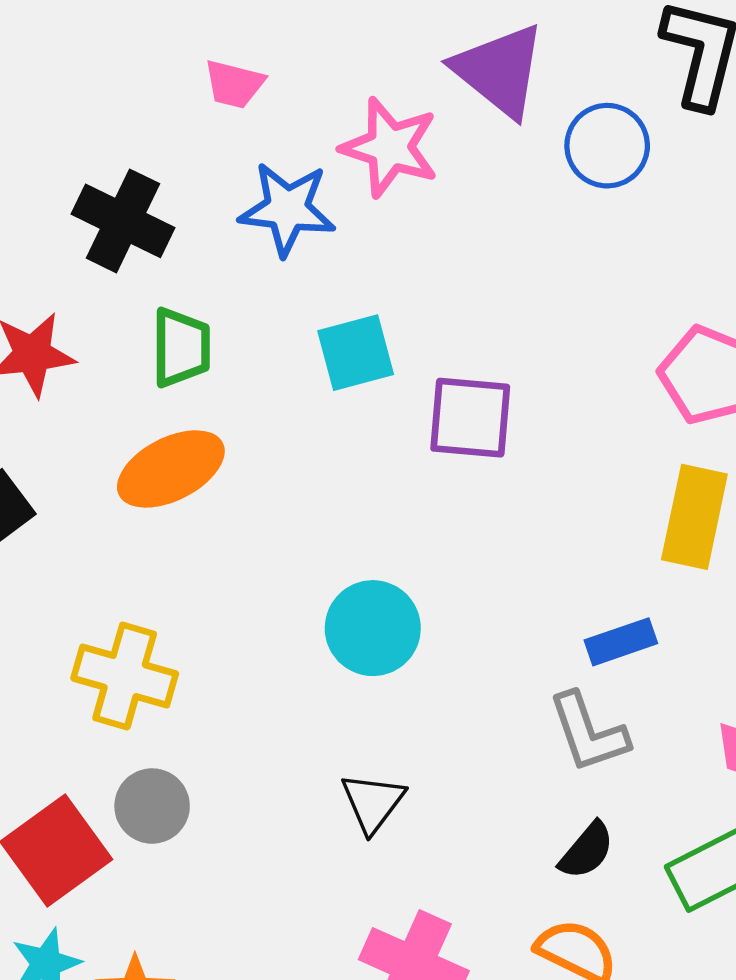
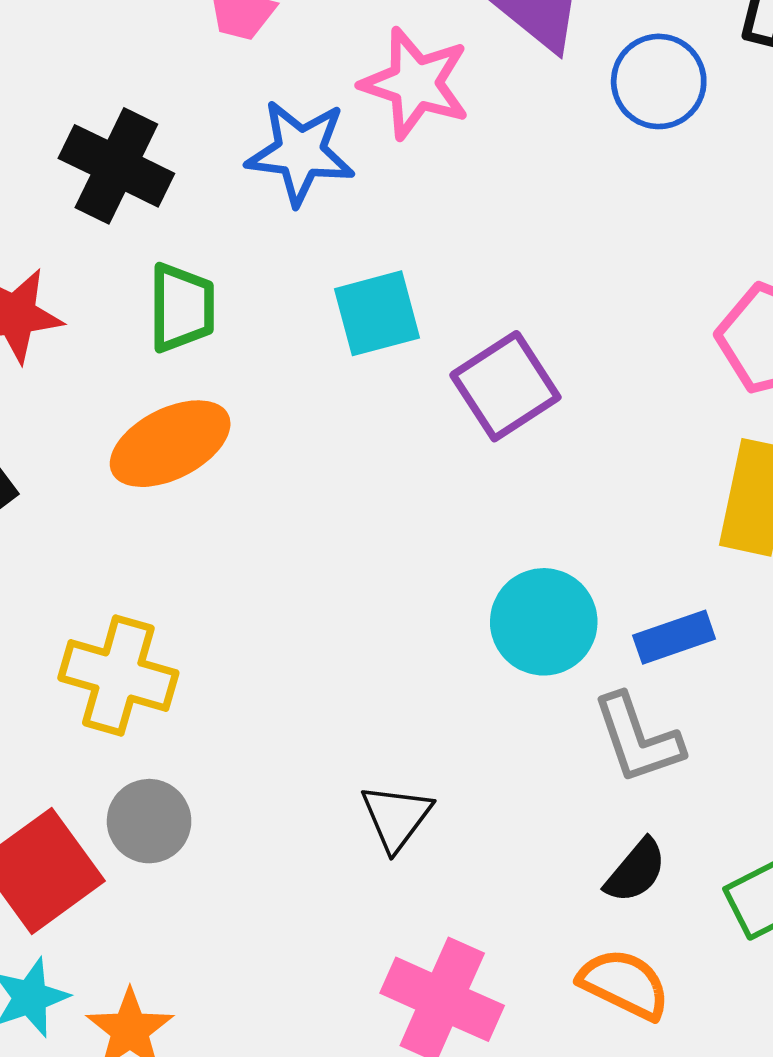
purple square: (470, 418) -> (505, 386), turned -38
cyan circle: (373, 628) -> (544, 622), moved

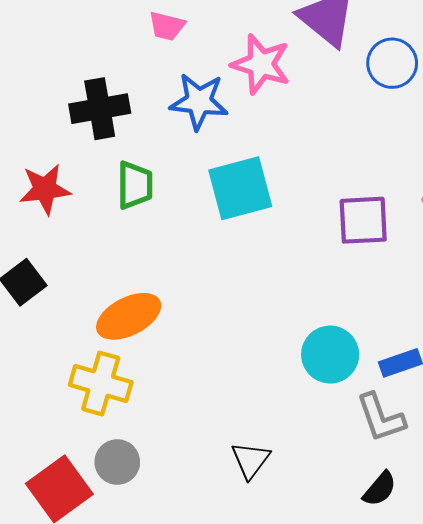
black cross: (116, 166) -> (100, 109), turned -36
cyan square: (377, 313) -> (240, 188), size x1.4
purple square: (505, 386) -> (363, 220), moved, turned 30
orange ellipse: (170, 444) -> (129, 316), moved

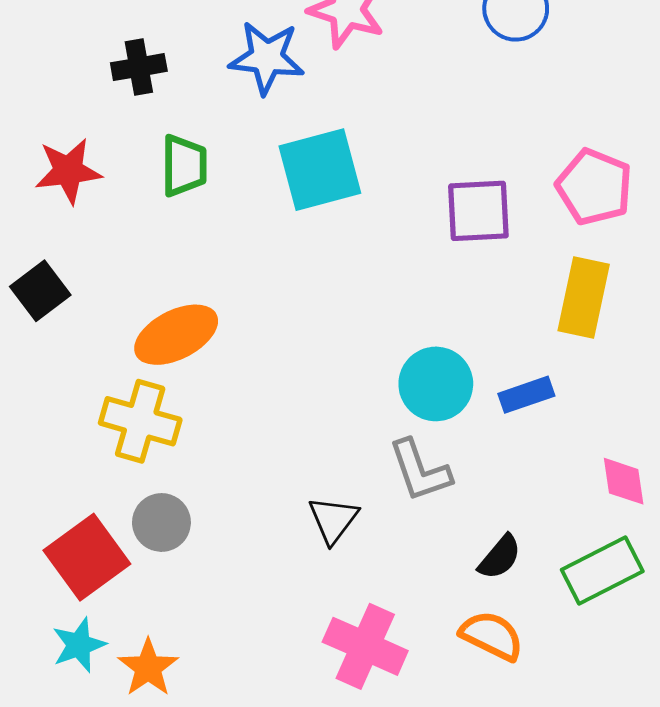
black cross: (100, 109) -> (139, 67), size x0.7
gray L-shape: (381, 418) -> (420, 471), moved

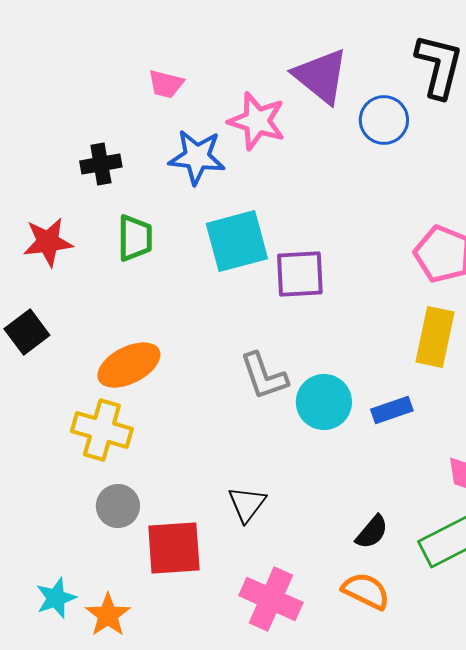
purple square: (478, 211) -> (300, 274), moved
gray L-shape: (420, 471) -> (264, 376), moved
red square: (87, 557) -> (174, 548), moved, turned 32

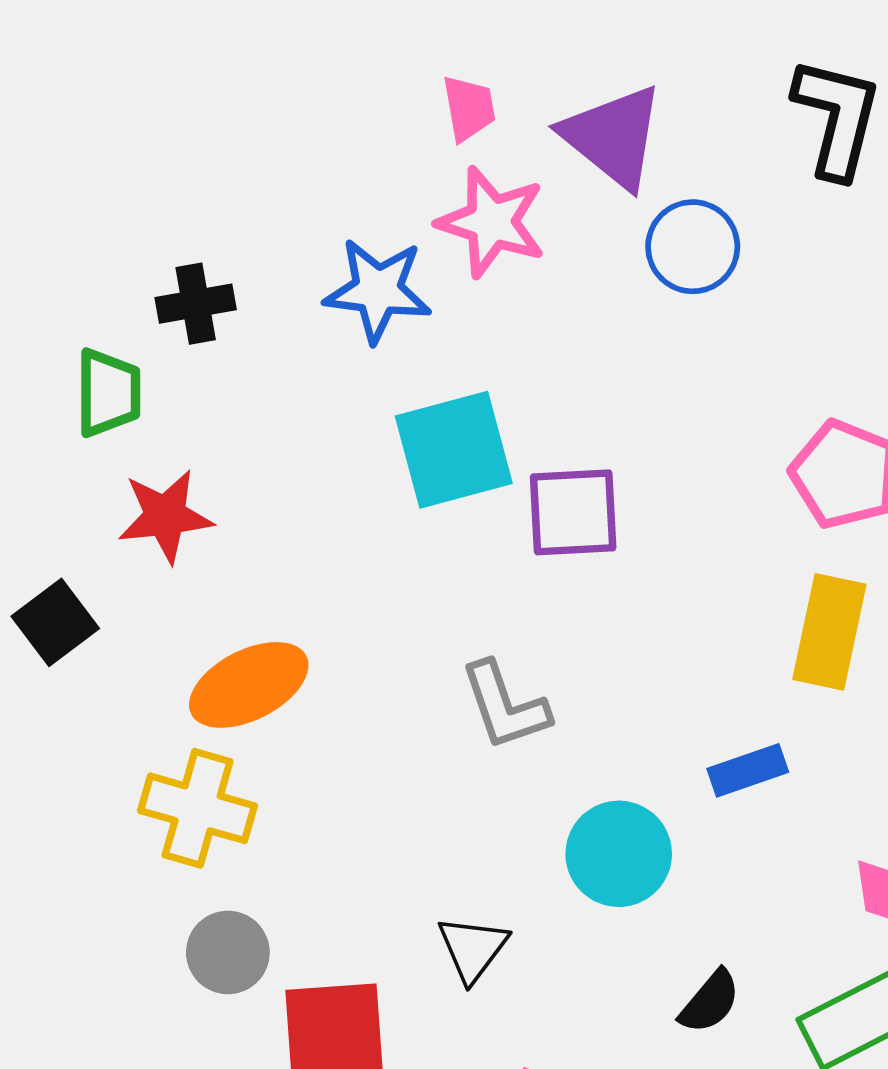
pink trapezoid: (166, 84) -> (469, 108), moved, turned -114
blue circle: (384, 120) -> (693, 247), moved
green trapezoid: (135, 238) -> (108, 393), moved
red star: (48, 242) -> (165, 516), moved
cyan circle: (324, 402) -> (619, 854), moved

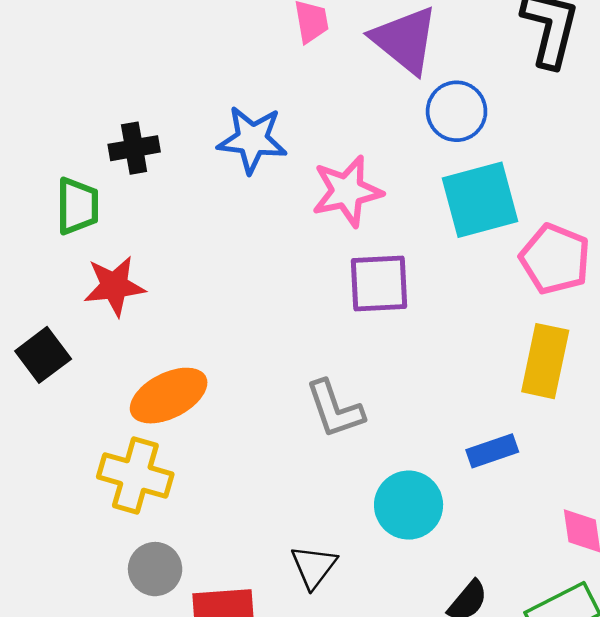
pink star: (492, 222) -> (347, 191), moved, turned -30
cyan square: (454, 450) -> (480, 200), moved

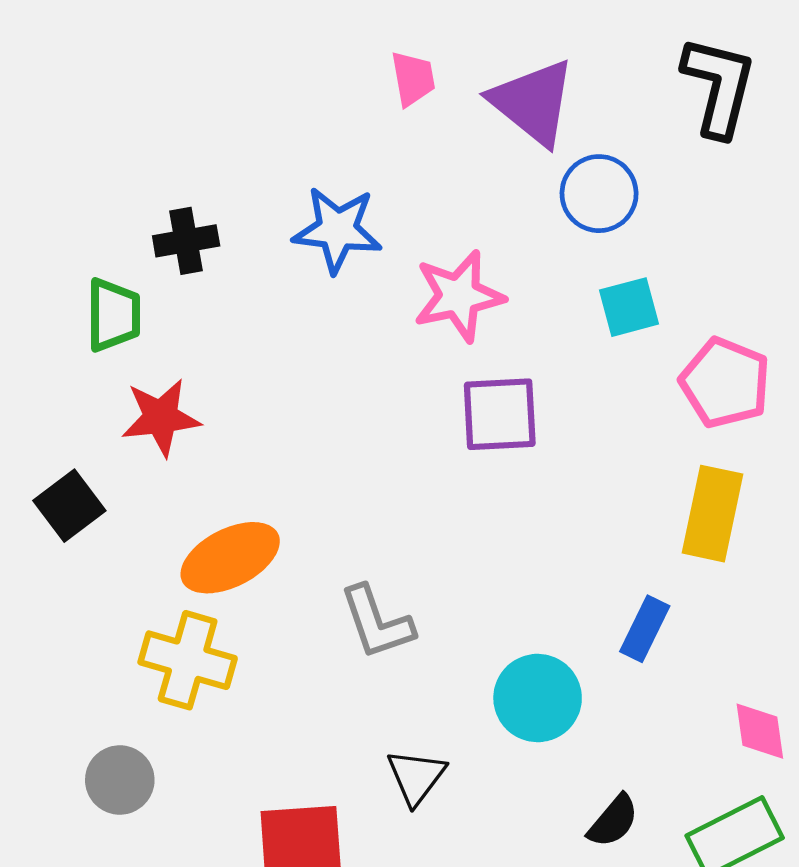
cyan square: (480, 200) -> (629, 307), size x0.6
gray L-shape: (335, 409) -> (377, 622), moved
blue rectangle: (492, 451) -> (645, 629), turned -45
gray circle: (155, 569) -> (120, 780), moved

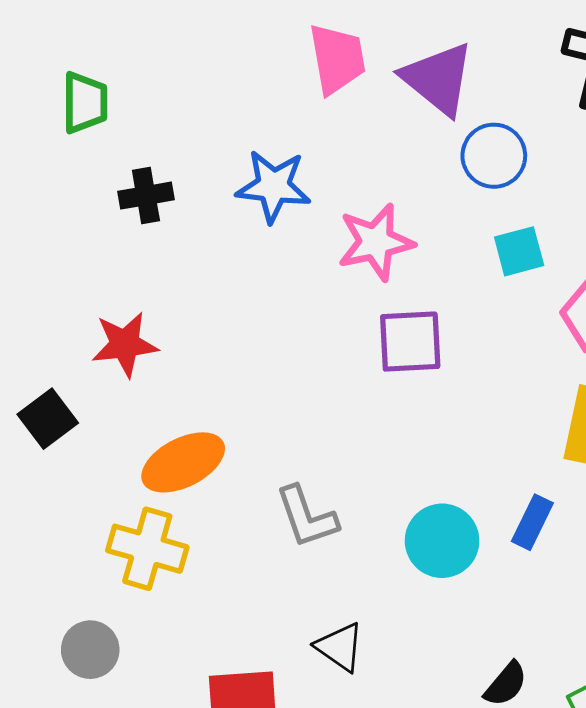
pink trapezoid: (413, 78) -> (337, 59), size x1.5
green trapezoid: (113, 315) -> (85, 103), moved
cyan circle: (538, 698) -> (442, 541), moved
black triangle: (416, 777) -> (340, 647), turned -32

